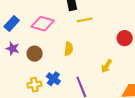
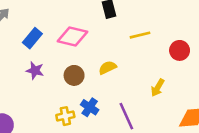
yellow line: (85, 20) -> (140, 35), moved
yellow semicircle: (69, 49) -> (108, 68), turned -120
brown circle: (35, 54) -> (74, 75), moved

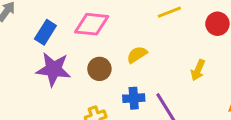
purple star: (35, 70) -> (53, 69), size x1.6
blue cross: (90, 107) -> (134, 98), moved, turned -30

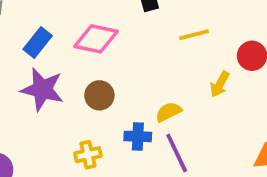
yellow semicircle: (137, 55) -> (168, 112), moved
yellow arrow: (198, 70) -> (220, 84), moved

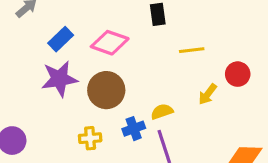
purple star: (42, 89) -> (59, 79), turned -30
brown circle: (99, 95) -> (106, 90), size x1.5
blue cross: (138, 136) -> (134, 129), turned -30

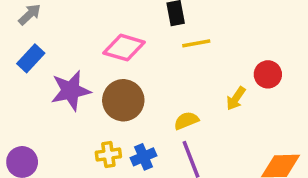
blue rectangle: (61, 39) -> (31, 58), moved
yellow line: (192, 50) -> (196, 43), moved
blue cross: (134, 129) -> (143, 157), moved

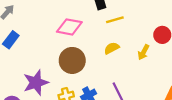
purple star: (71, 91) -> (36, 83), moved
yellow semicircle: (186, 121) -> (112, 48), moved

